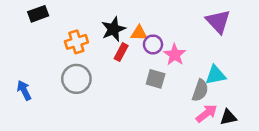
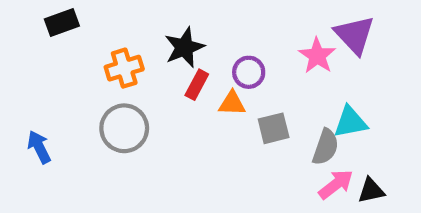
orange triangle: (139, 33) -> (232, 103), moved
pink star: (175, 55) -> (317, 56), moved
gray square: (156, 79) -> (274, 128), moved, turned -30

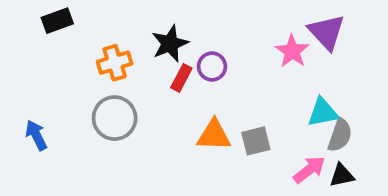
purple circle: (249, 72) -> (212, 66), moved
orange triangle: (232, 103) -> (214, 135), moved, size x1.4
gray square: (274, 128) -> (256, 141), moved
gray semicircle: (325, 147) -> (340, 135), moved

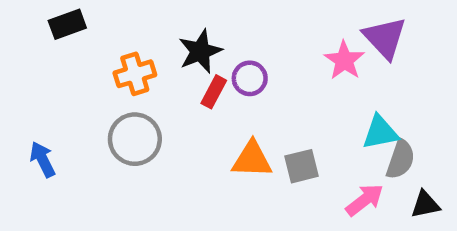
black triangle: (342, 175) -> (425, 204), moved

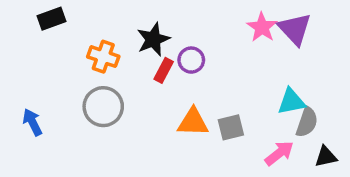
pink star: (344, 60) -> (262, 27), moved
orange cross: (135, 74) -> (103, 57), turned 36

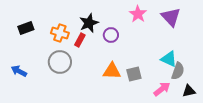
black rectangle: (51, 19) -> (26, 28), moved
pink star: (262, 27) -> (138, 14), moved
red rectangle: (164, 70) -> (80, 40), moved
cyan triangle: (291, 101) -> (169, 59), turned 36
blue arrow: (32, 122) -> (19, 71), turned -35

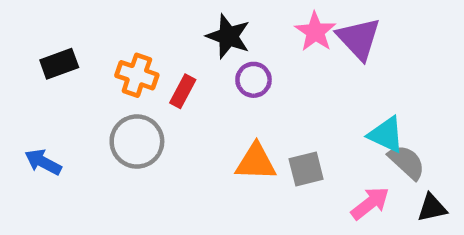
purple triangle: (171, 17) -> (359, 39), moved
black star: (89, 23) -> (228, 36), moved, turned -30
gray semicircle: (178, 71) -> (407, 162), turned -66

